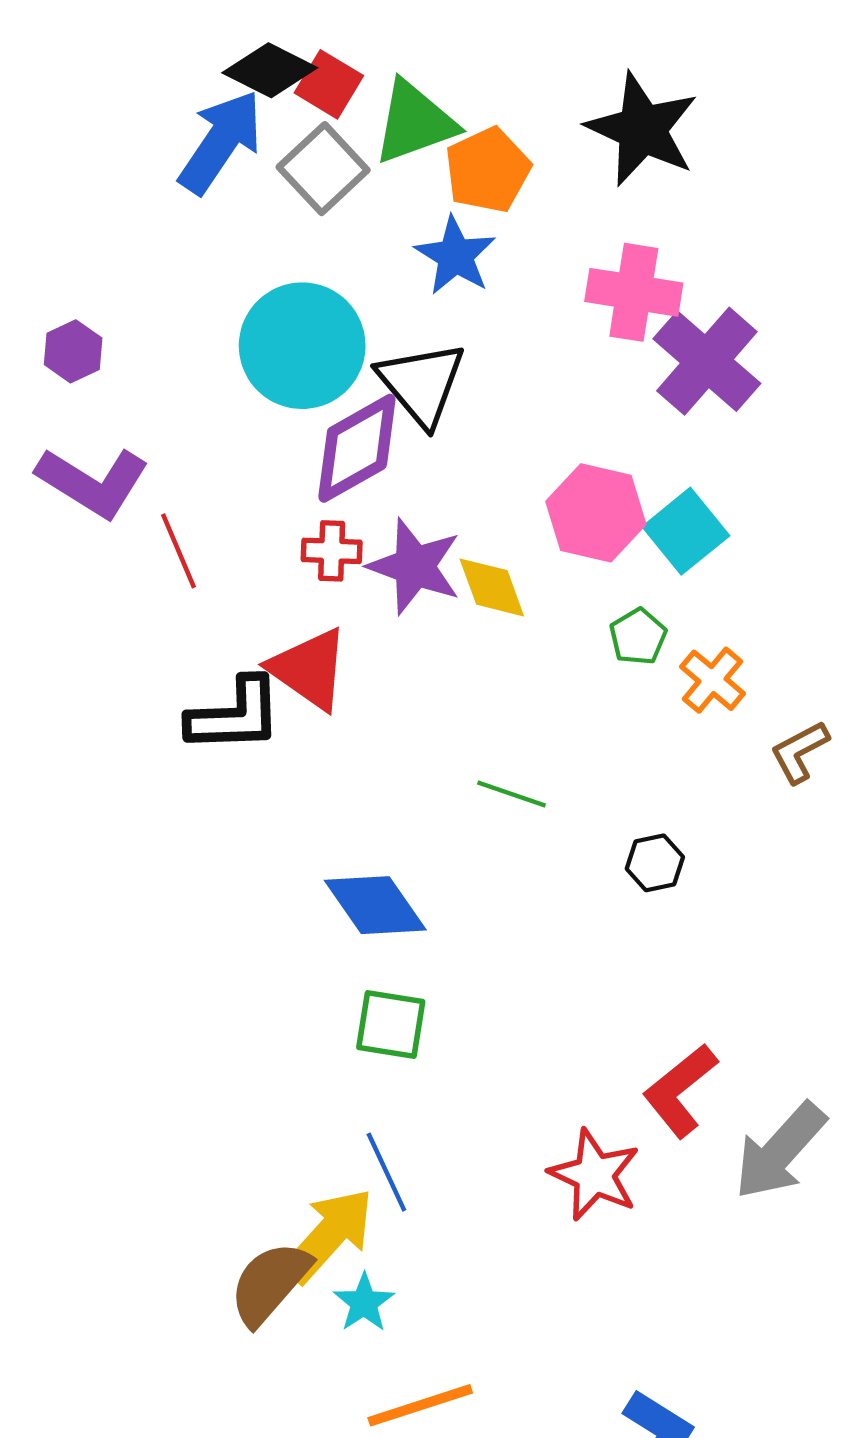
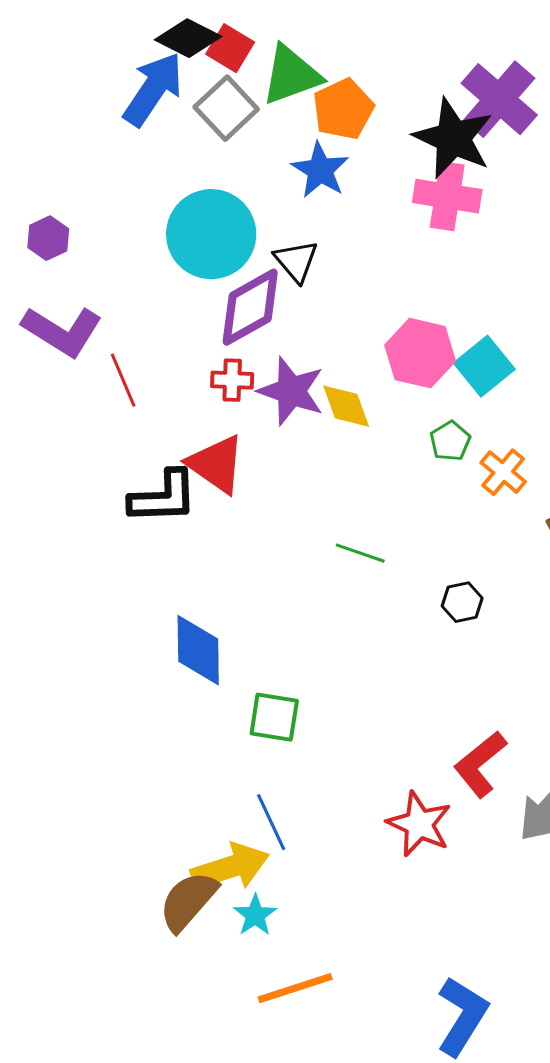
black star: (642, 129) -> (453, 138), moved
purple cross: (707, 361) -> (499, 99), moved
black triangle: (422, 384) -> (296, 261), size x0.7
blue diamond: (375, 905) -> (198, 650), moved, turned 34
yellow arrow: (329, 1235) -> (230, 867), turned 30

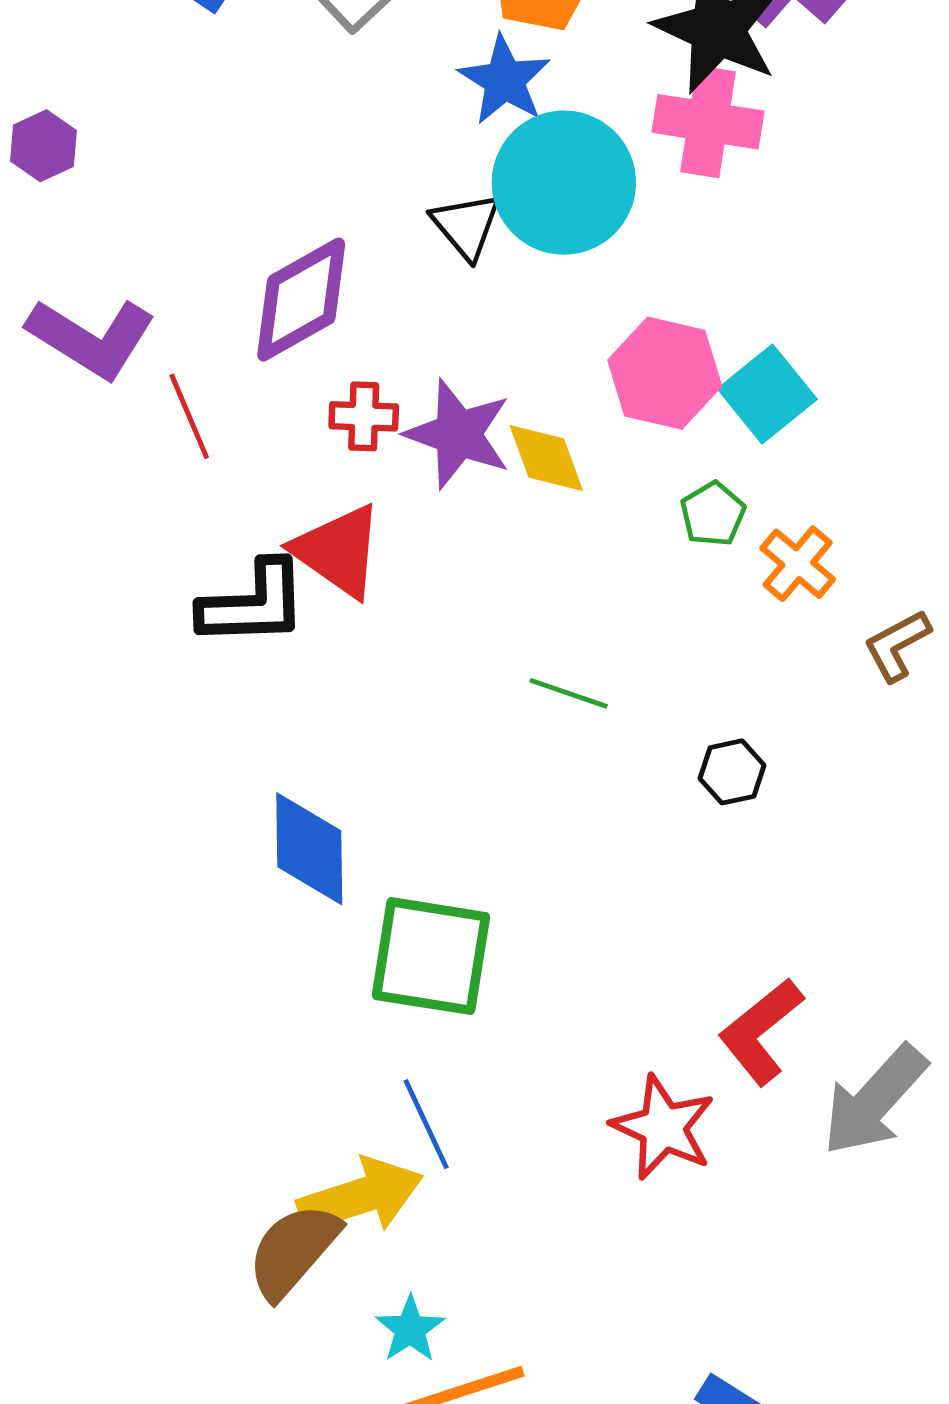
cyan circle: (211, 234) -> (564, 183), moved
purple hexagon: (48, 238) -> (43, 146), moved
purple diamond: (250, 307) -> (301, 299), moved
green square: (274, 717) -> (431, 956), size x1.5
cyan star: (255, 915) -> (410, 1329), moved

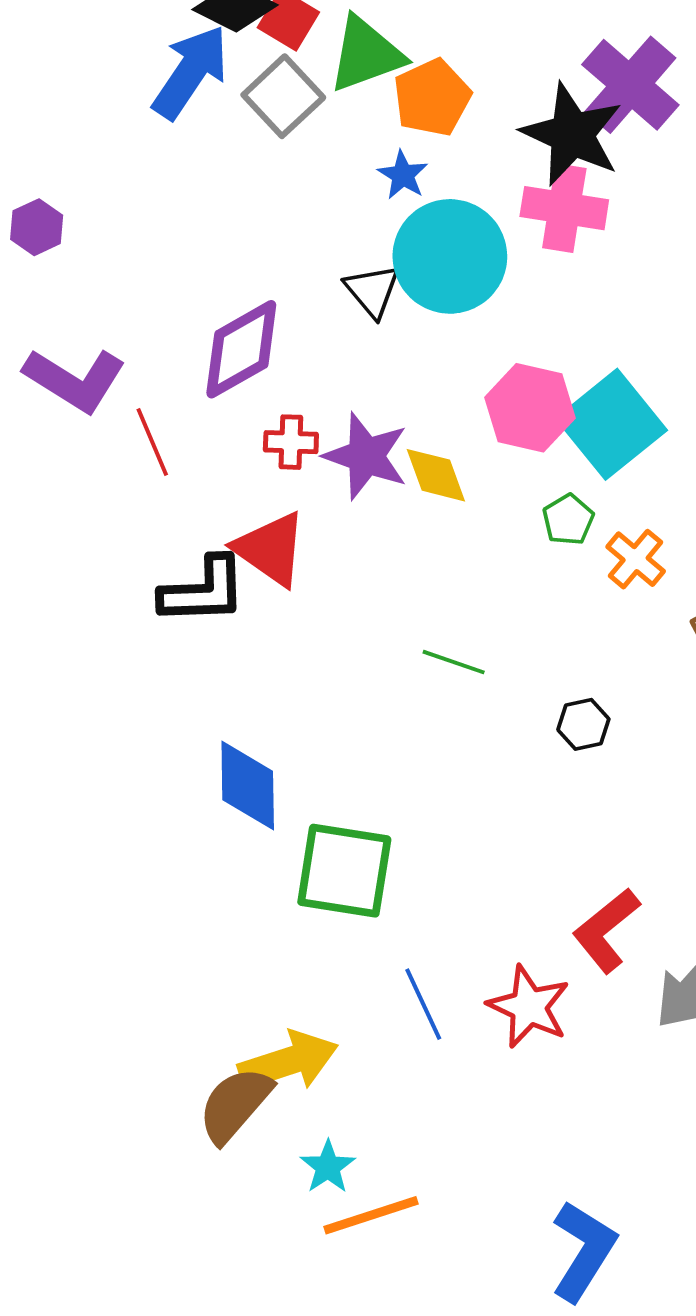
blue star: (505, 80) -> (403, 175), size x0.7
cyan square: (767, 394) -> (611, 424), size x1.4
blue line: (426, 1124) -> (423, 1004), moved

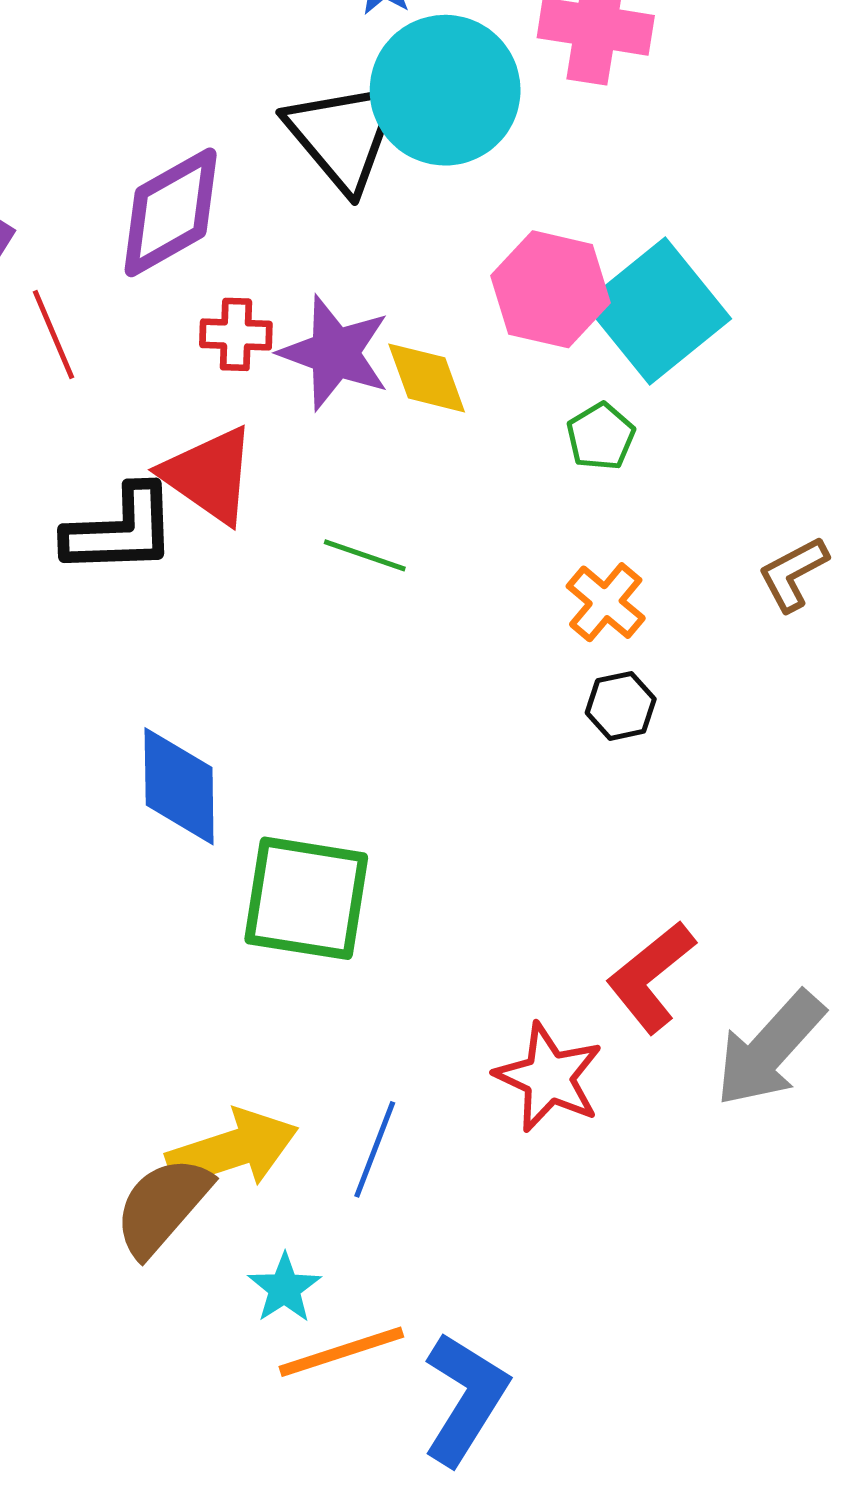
black triangle: (372, 291) -> (343, 135), size x1.6
orange cross: (636, 559) -> (606, 602), moved
green line: (454, 662) -> (365, 555), moved
blue line: (423, 1004) -> (375, 1149), moved, turned 46
blue L-shape: (583, 1251) -> (465, 1399), moved

